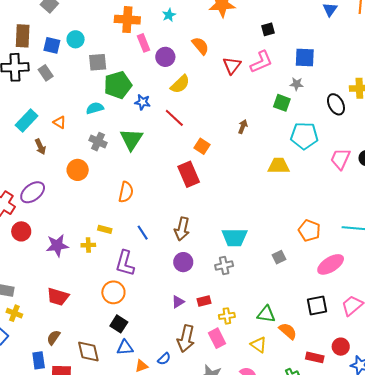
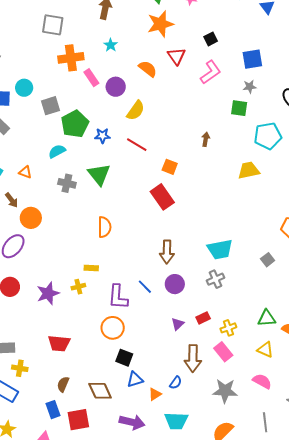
red triangle: (232, 65) -> (176, 56), moved
orange circle: (78, 170) -> (31, 218), moved
blue line: (143, 233) -> (145, 287), moved

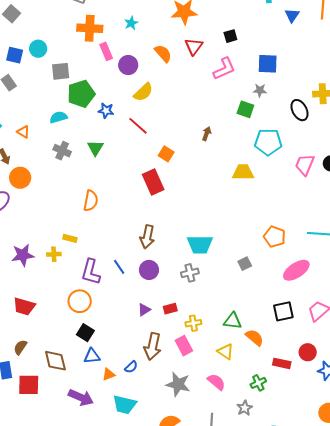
green triangle: (99, 174) -> (95, 148), size x0.7

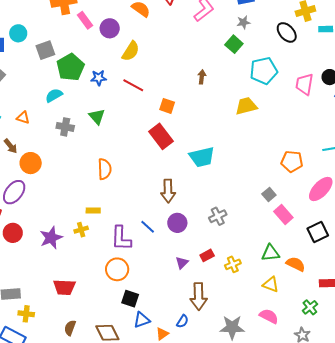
green square: (245, 109) -> (234, 44), turned 36
cyan trapezoid: (200, 244) -> (202, 157), moved
pink rectangle: (184, 346) -> (283, 214), moved

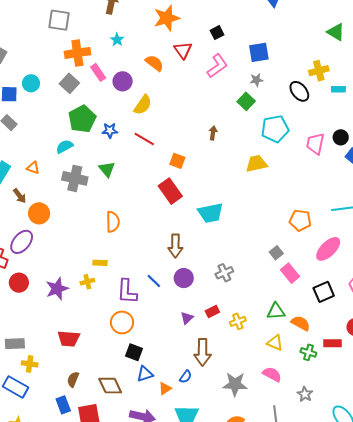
gray square: (45, 50) -> (69, 83), moved, turned -30
gray cross: (65, 127) -> (75, 178), size x1.4
green cross: (310, 307) -> (308, 352), moved, turned -35

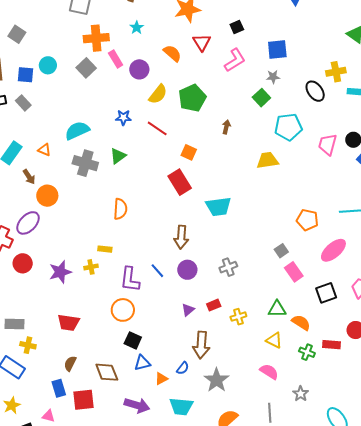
green pentagon: (82, 119) -> (192, 98), moved
cyan semicircle: (65, 146) -> (77, 131), size x1.4
green triangle: (107, 169) -> (118, 156), turned 30
gray star: (235, 384) -> (217, 380), moved, turned 30

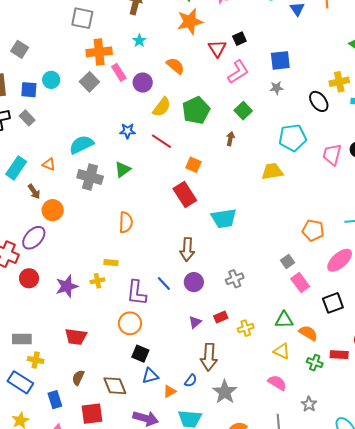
red triangle: (202, 42) -> (217, 48), moved
green square: (261, 98) -> (243, 111), moved
blue rectangle: (59, 388) -> (55, 400), moved

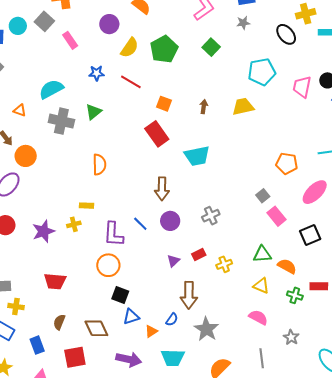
pink rectangle: (119, 72) -> (70, 40), moved
gray square: (89, 82) -> (44, 21), moved
brown arrow: (230, 139) -> (204, 107), moved

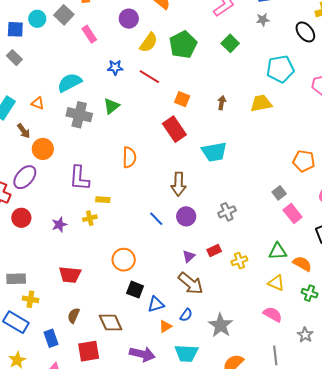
orange semicircle: (99, 165) -> (129, 157), moved
purple star: (43, 231) -> (59, 225), size x0.7
purple L-shape: (113, 234) -> (79, 178), moved
brown arrow: (189, 295) -> (191, 283), moved, turned -52
blue triangle: (131, 317) -> (156, 304), moved

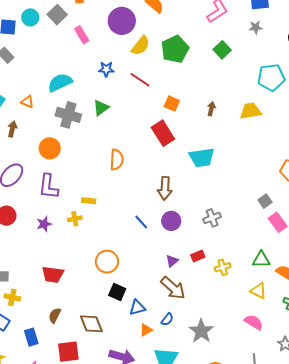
purple circle: (129, 19) -> (122, 21), size x1.4
brown arrow: (24, 131) -> (12, 129), turned -133
orange circle: (43, 149) -> (50, 148), moved
purple L-shape: (79, 178) -> (48, 187), moved

